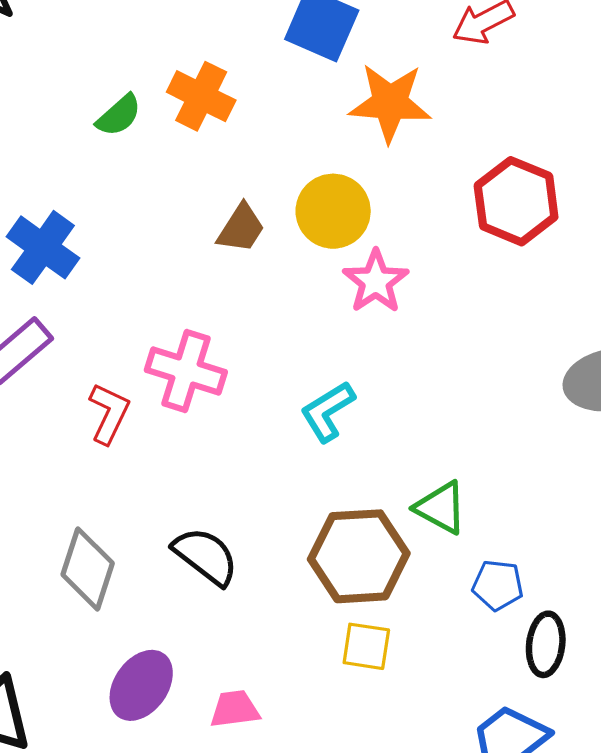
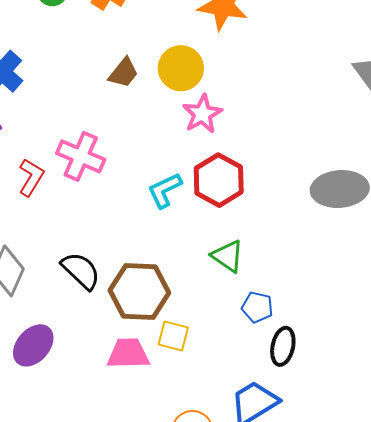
red hexagon: (516, 201) -> (219, 180), moved
brown hexagon: (359, 556) -> (139, 292), moved
pink trapezoid: (235, 709) -> (128, 354), moved, size x1.4

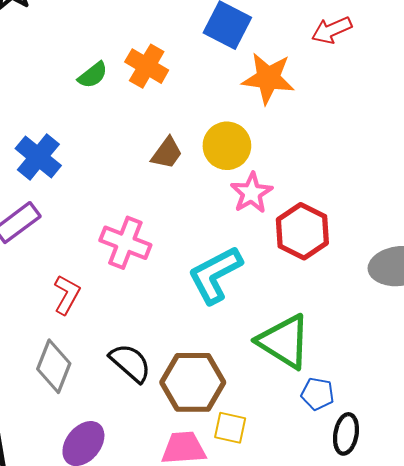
red L-shape: (31, 177) -> (67, 295), moved
red hexagon: (219, 180) -> (302, 231), moved
cyan L-shape: (165, 190) -> (215, 275), size x1.5
green triangle: (228, 256) -> (284, 341), size x1.6

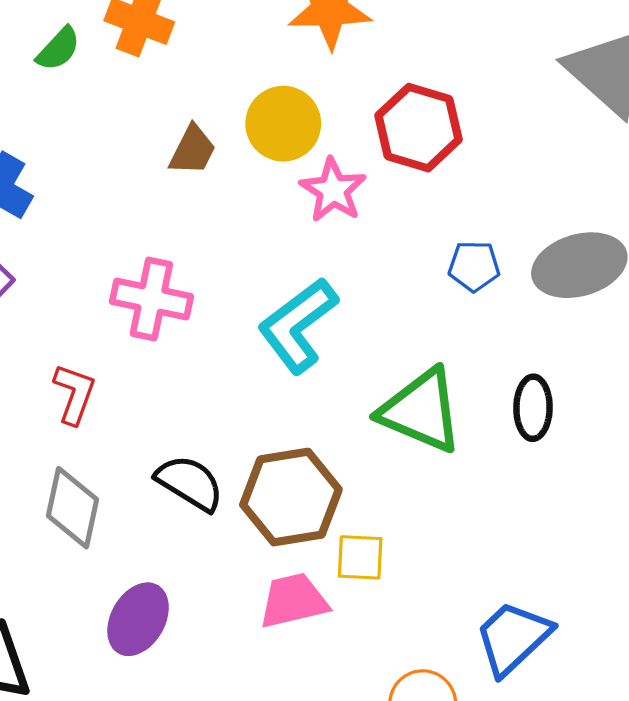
red hexagon: (302, 231) -> (419, 128), moved
blue pentagon: (318, 394) -> (474, 266), moved
black ellipse: (346, 434) -> (533, 408), moved

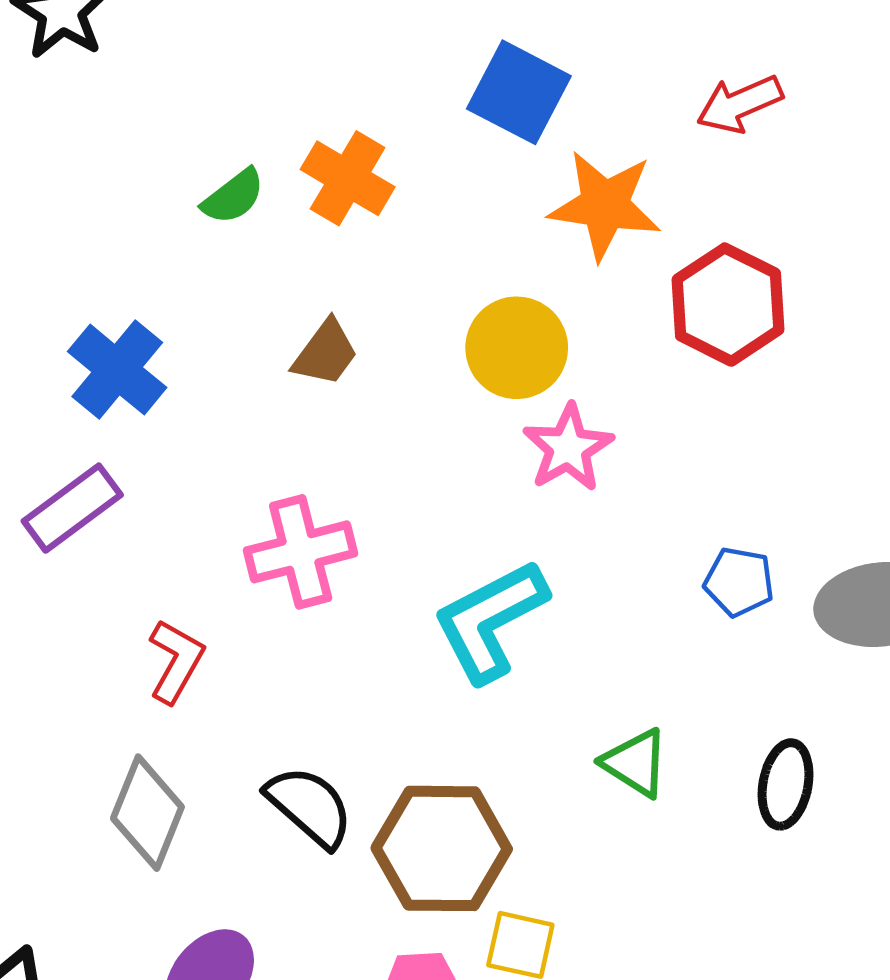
red hexagon: (419, 128) -> (728, 305), moved
brown trapezoid: (192, 150) -> (325, 353), moved
pink cross: (151, 299) -> (301, 552), turned -36
green triangle: (421, 411) -> (635, 763), size x0.6

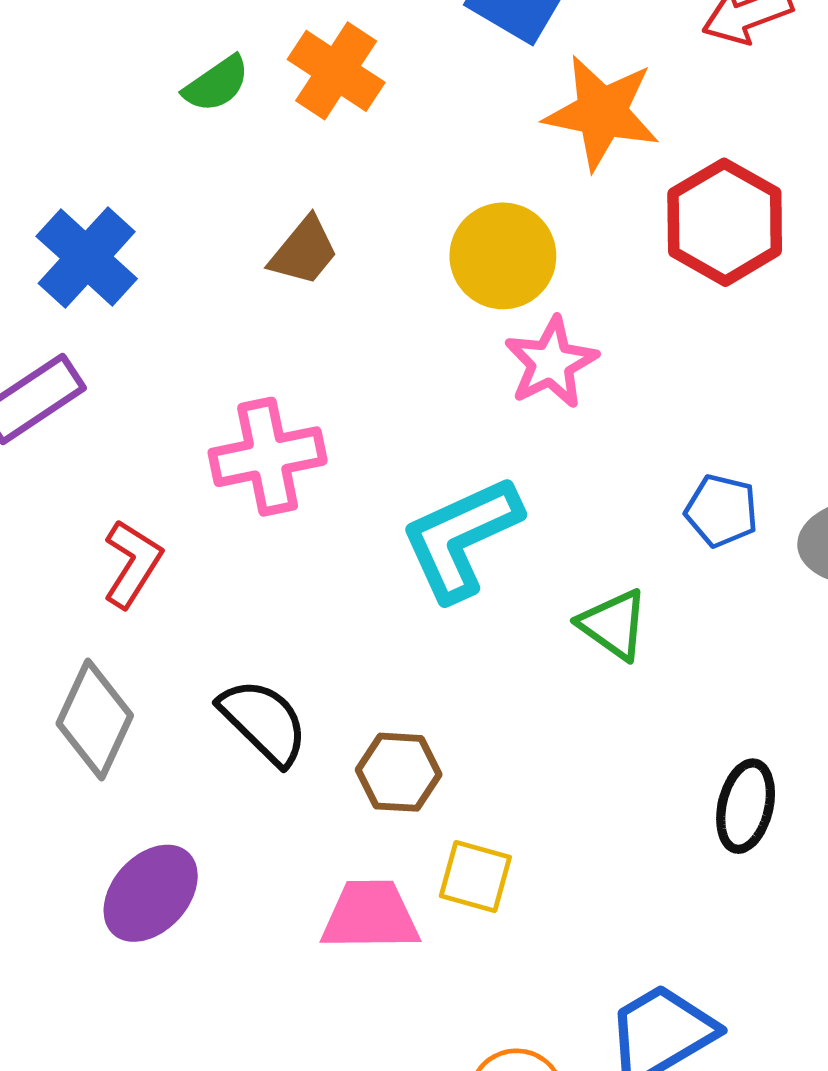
green triangle: (635, 763) -> (613, 624), moved
black ellipse: (785, 784) -> (746, 806), moved
brown hexagon: (442, 848) -> (399, 772), size x0.6

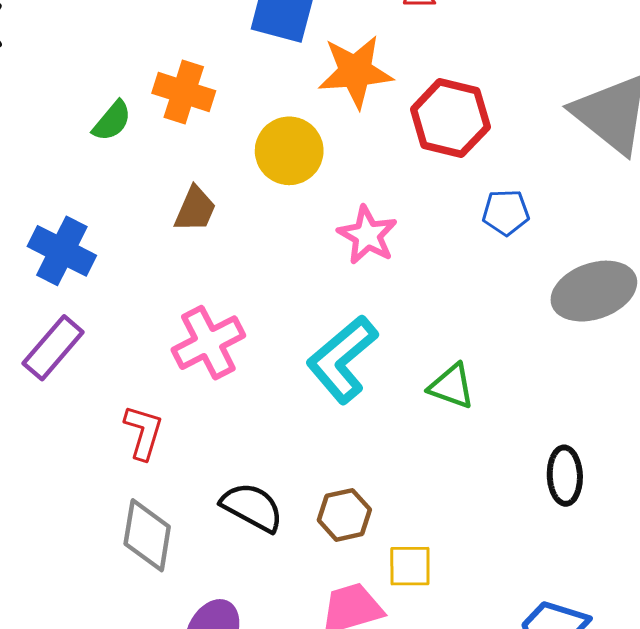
yellow circle: (503, 256) -> (289, 151), moved
blue pentagon: (722, 511) -> (506, 212), moved

